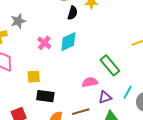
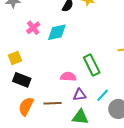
yellow square: (34, 77) -> (15, 58), turned -32

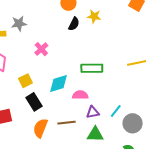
cyan diamond: (57, 32) -> (58, 83), moved
green rectangle: (92, 65) -> (92, 68), moved, turned -60
black rectangle: (22, 80) -> (34, 102), turned 42

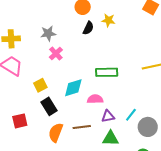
gray star: (19, 24) -> (48, 33), moved

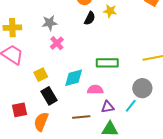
gray circle: (148, 127) -> (142, 88), moved
orange semicircle: (56, 133) -> (41, 122), moved

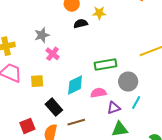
black semicircle: (90, 18) -> (81, 24), turned -120
yellow square: (41, 75) -> (37, 81), moved, turned 32
gray circle: (142, 88) -> (128, 82), moved
brown line: (81, 117) -> (76, 122), moved

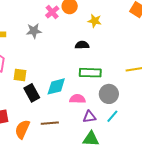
black semicircle: (81, 24) -> (82, 45), moved
pink cross: (53, 54) -> (52, 12), moved
black rectangle: (54, 107) -> (32, 93), moved

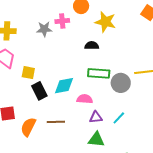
pink cross: (52, 12) -> (62, 21), moved, turned 32
yellow star: (95, 21) -> (105, 22), size x1.5
gray circle: (109, 94) -> (121, 83), moved

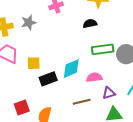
gray star: (44, 29) -> (29, 23), moved
black rectangle: (39, 91) -> (48, 79), turned -72
brown line: (56, 122) -> (82, 102), moved

